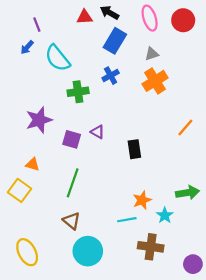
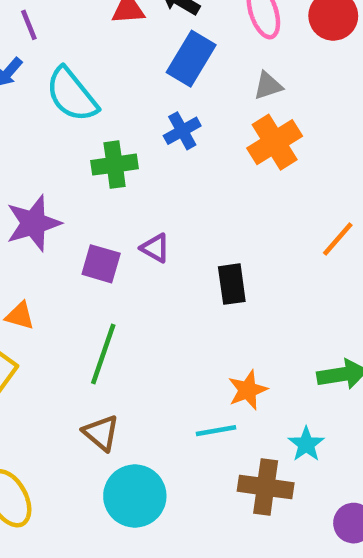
cyan star: (165, 215) -> (306, 444), moved

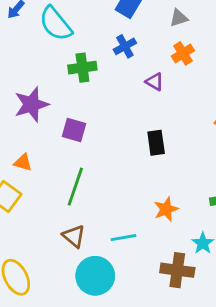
orange cross: (275, 142) -> (183, 53), size x0.7
purple triangle: (155, 248) -> (155, 82), moved
cyan line: (216, 431) -> (123, 238), moved

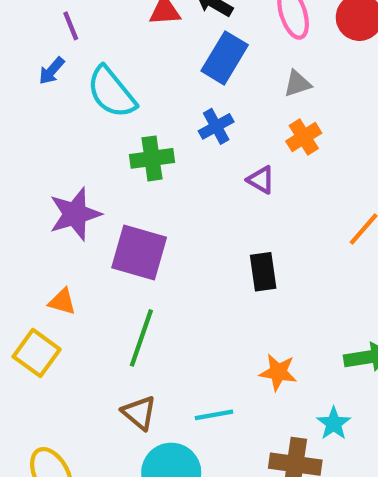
purple square: (74, 130) -> (139, 252), size x1.5
orange star: (166, 209) -> (278, 372), turned 30

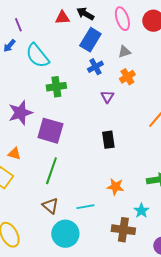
blue cross: (216, 126) -> (95, 67), moved
purple triangle: (261, 180) -> (107, 97), turned 32

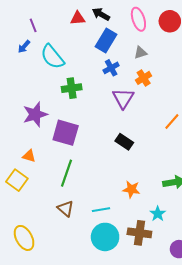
purple triangle: (107, 97) -> (123, 98), size x1.6
black rectangle: (108, 140) -> (124, 142), turned -48
cyan circle: (65, 234) -> (105, 237), moved

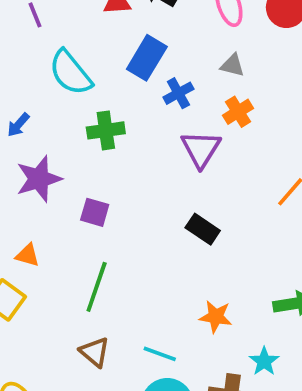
blue rectangle: (106, 41) -> (147, 58), moved
blue arrow: (24, 47) -> (18, 125), moved
gray triangle: (140, 53) -> (232, 65), turned 32
purple square: (66, 133) -> (95, 212), size x0.6
cyan line: (101, 210) -> (160, 354), turned 30

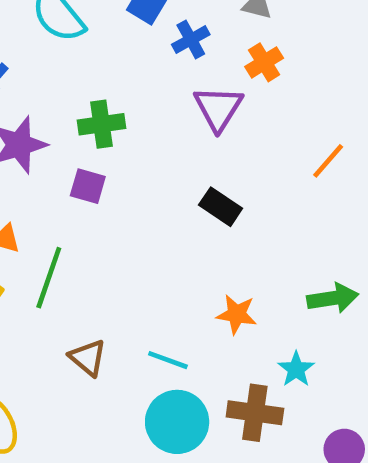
green cross: (106, 130) -> (102, 124), moved
green line: (97, 287) -> (49, 278), moved

